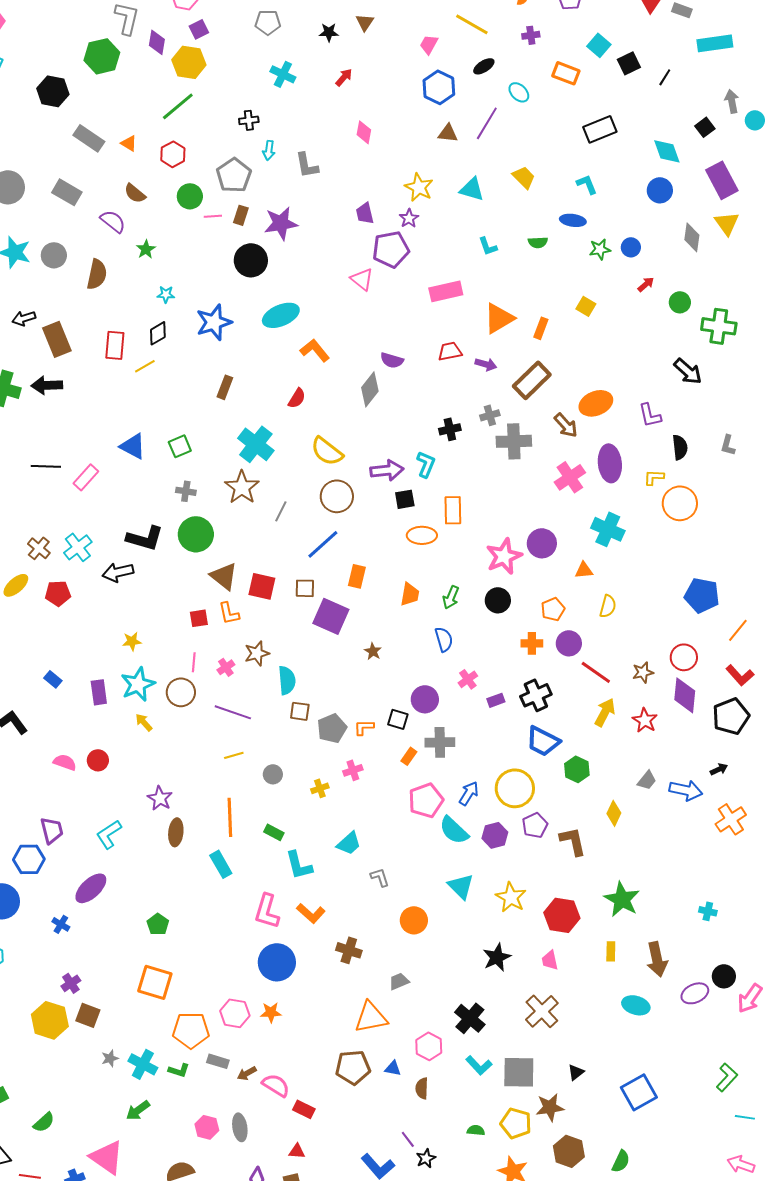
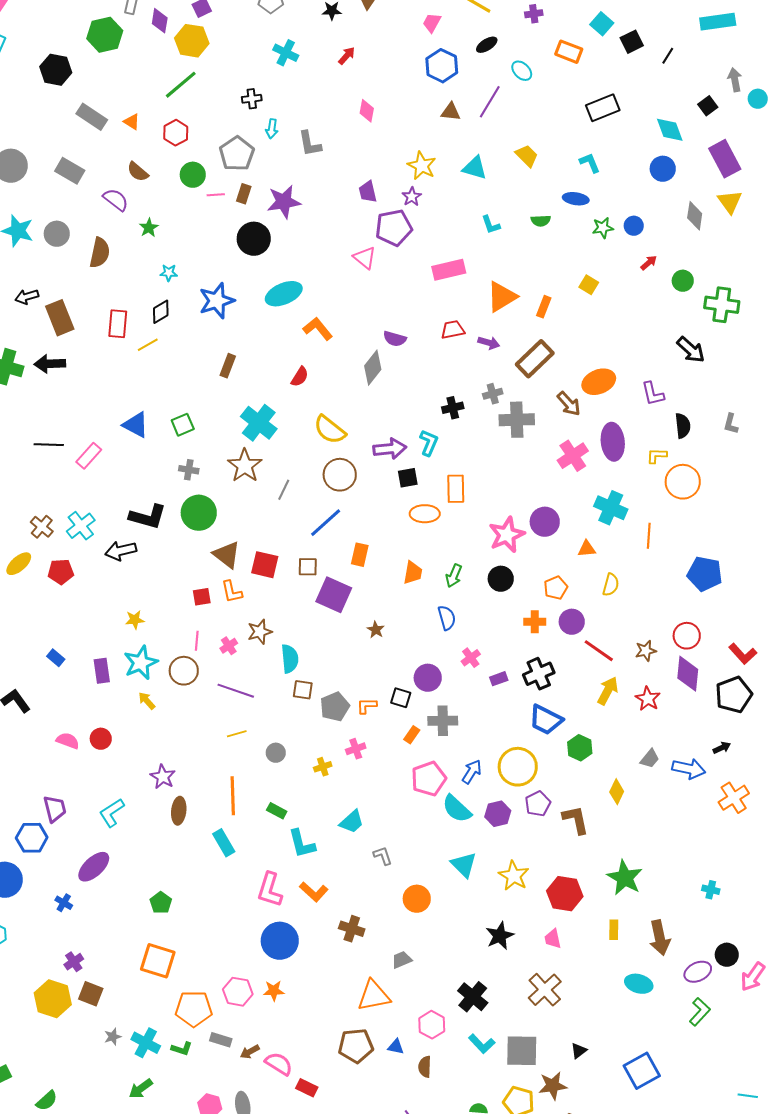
orange line: (738, 630) -> (649, 536), moved, turned -35
green L-shape: (727, 1077) -> (700, 1012), moved

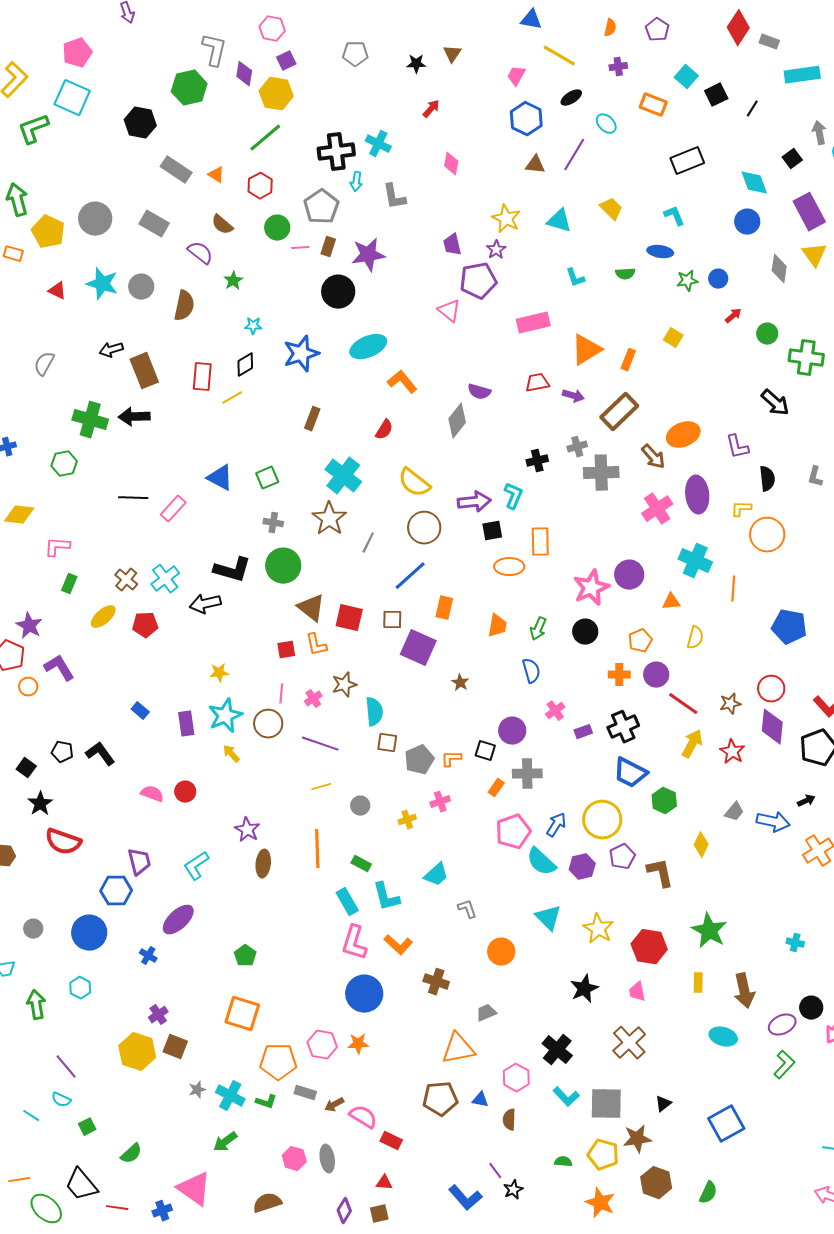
cyan cross: (286, 53) -> (378, 144), moved
black cross: (252, 99) -> (336, 152), size x1.8
cyan rectangle: (224, 843) -> (347, 902), moved

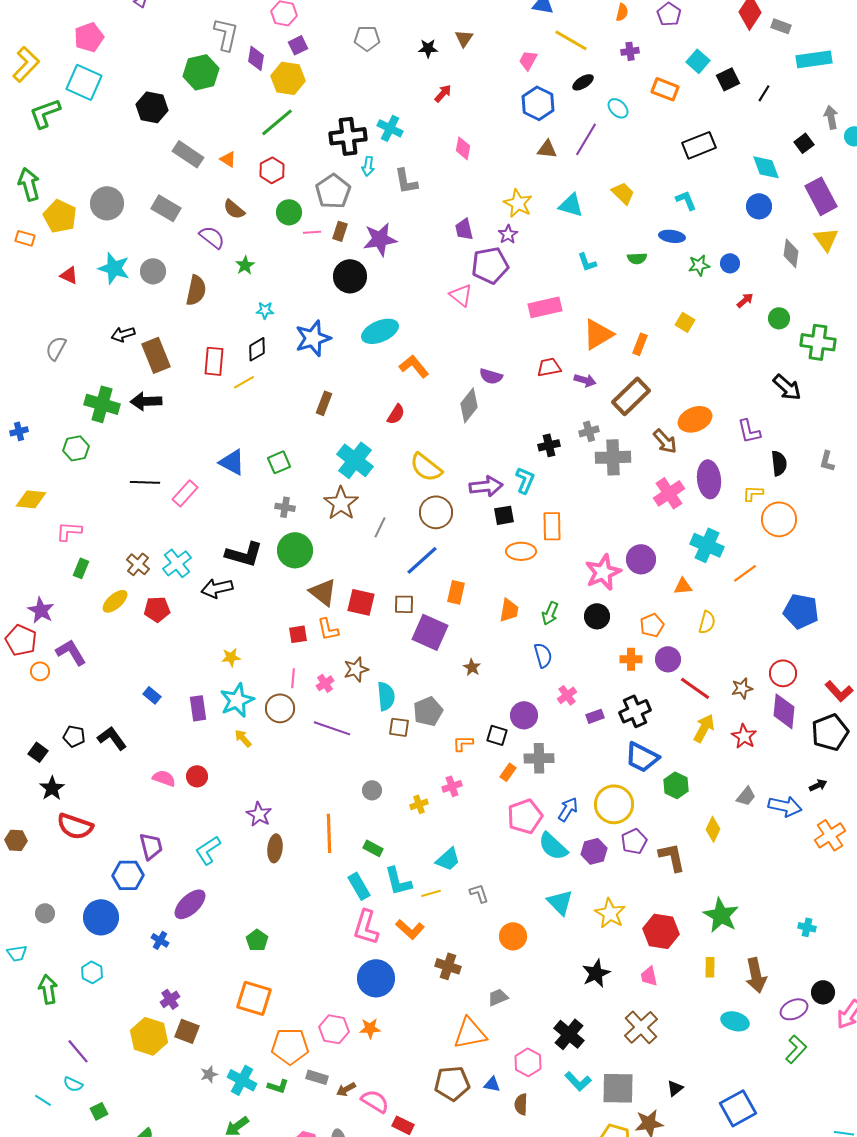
orange line: (733, 589) -> (745, 573), turned 50
gray pentagon: (419, 760) -> (428, 711), moved
yellow line: (321, 787) -> (431, 893), moved

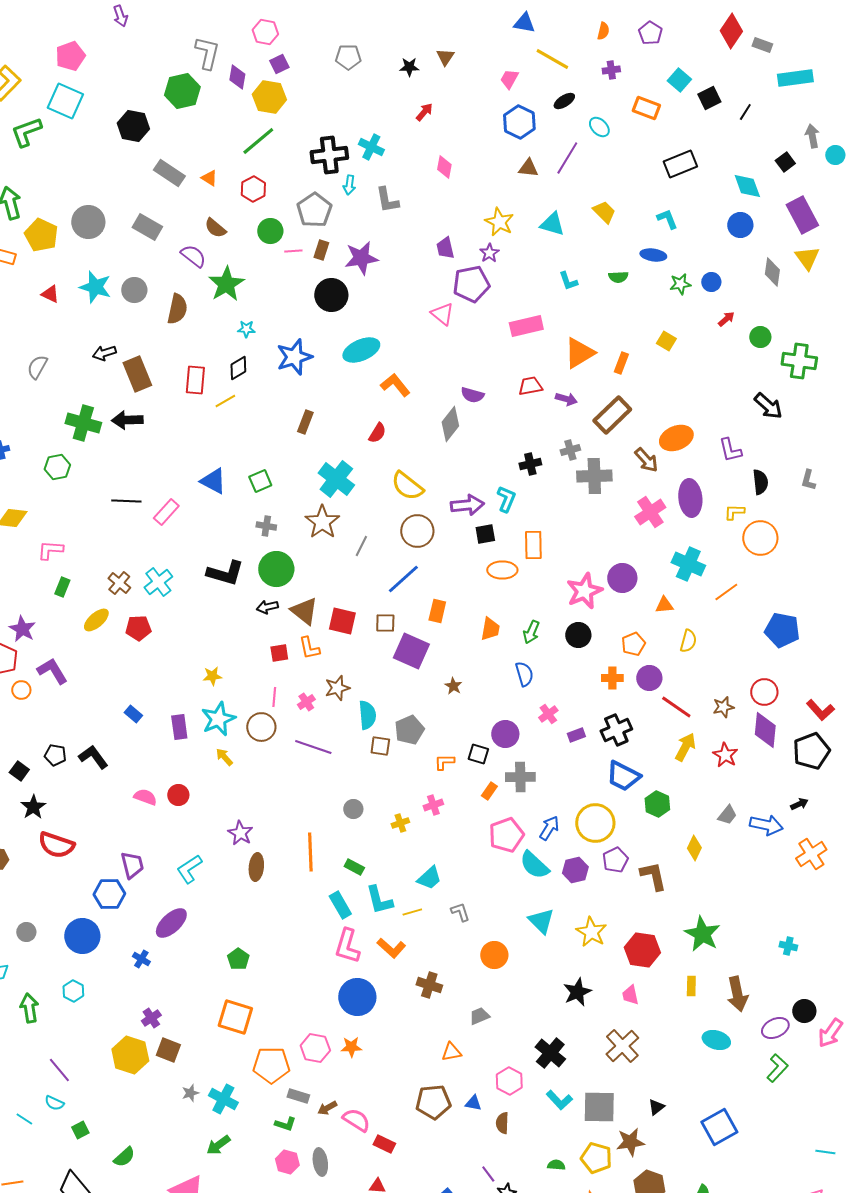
green star: (245, 265) -> (226, 284), size x1.8
black arrow: (217, 588) -> (267, 607), moved, size x0.7
orange triangle: (470, 1033) -> (451, 1052), size x0.6
green L-shape: (278, 1086) -> (285, 1124), moved

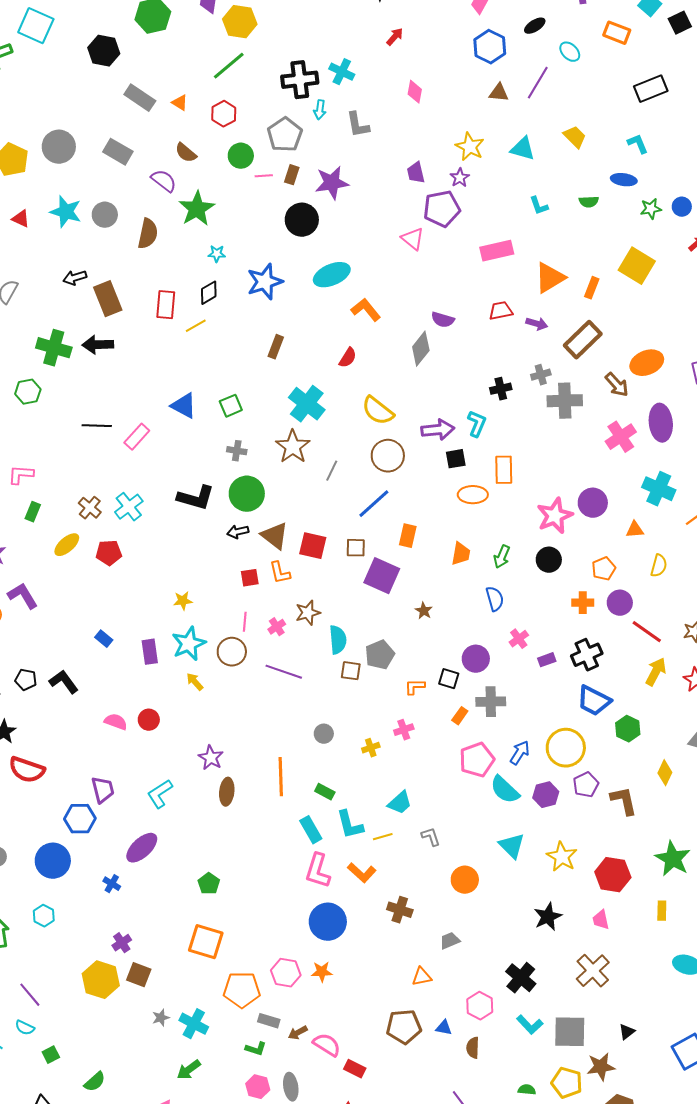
yellow square: (666, 341) -> (637, 266), size x1.8

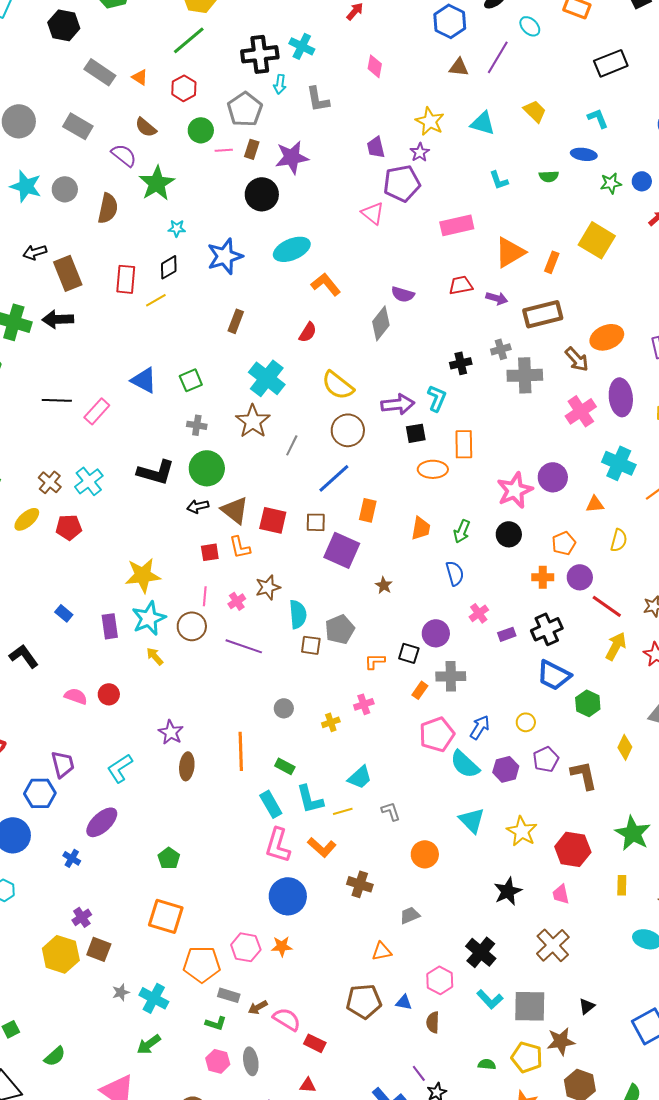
brown rectangle: (583, 340) -> (543, 314), turned 30
yellow star: (183, 601) -> (143, 575), size x1.8
yellow circle: (566, 748) -> (526, 722), size x0.5

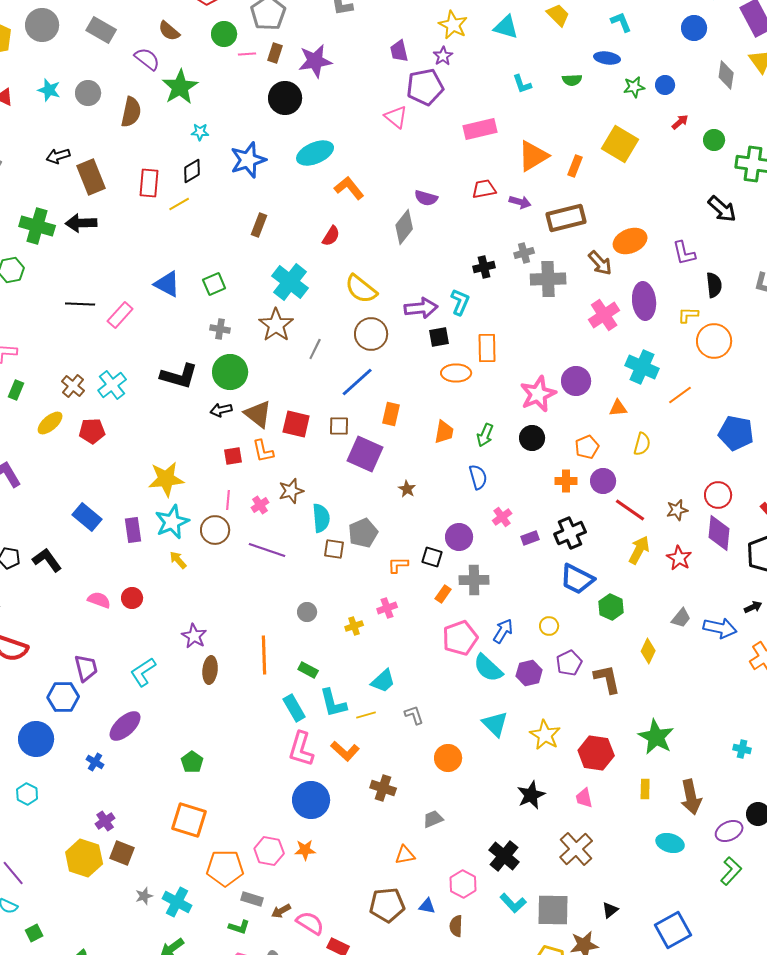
cyan star: (26, 186) -> (49, 90), size x0.7
blue rectangle: (64, 613) -> (87, 517), size x1.6

